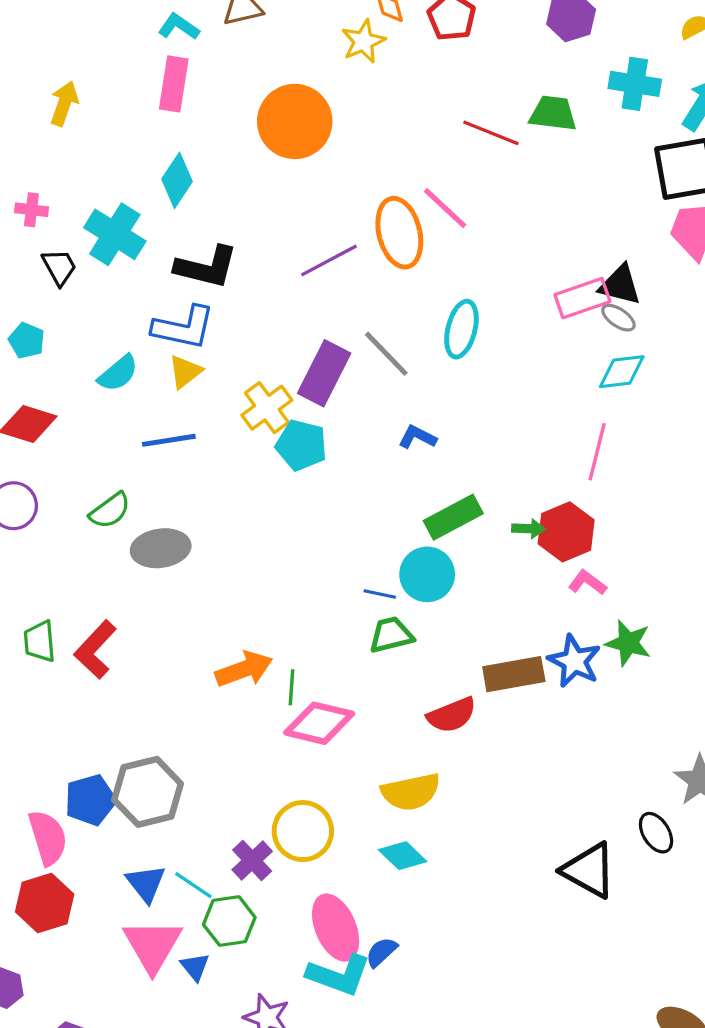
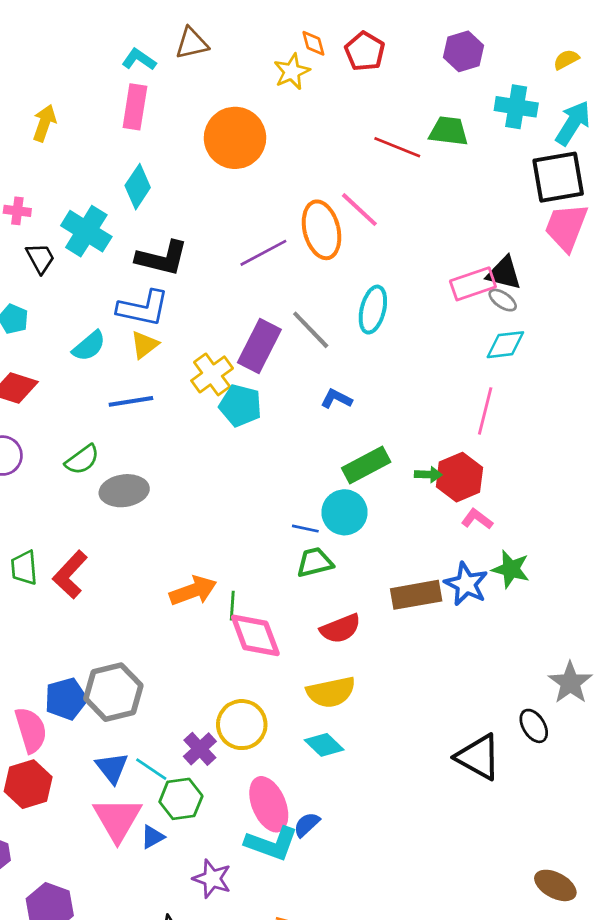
red semicircle: (452, 715) -> (340, 629), moved
pink diamond: (319, 723) -> (255, 635), turned 56
blue triangle: (195, 967) -> (153, 837), turned 40

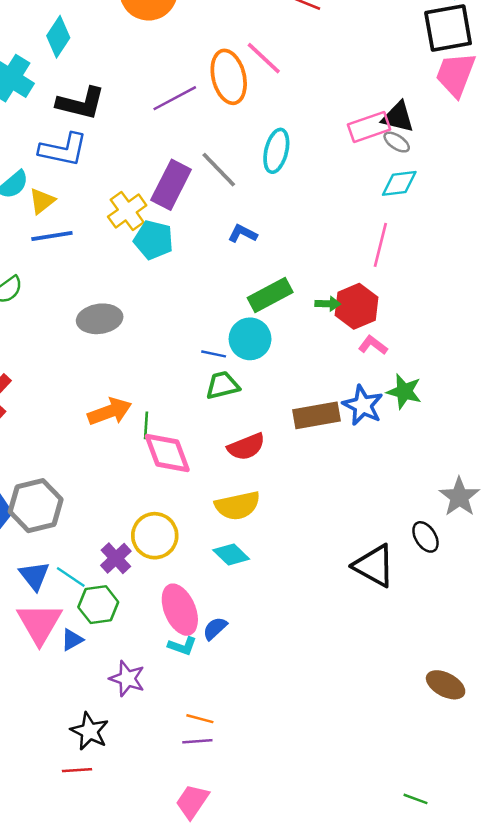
yellow triangle: (144, 345) -> (42, 201), moved
gray ellipse: (124, 491) -> (100, 319), moved
cyan L-shape: (272, 844) -> (182, 646), size x0.6

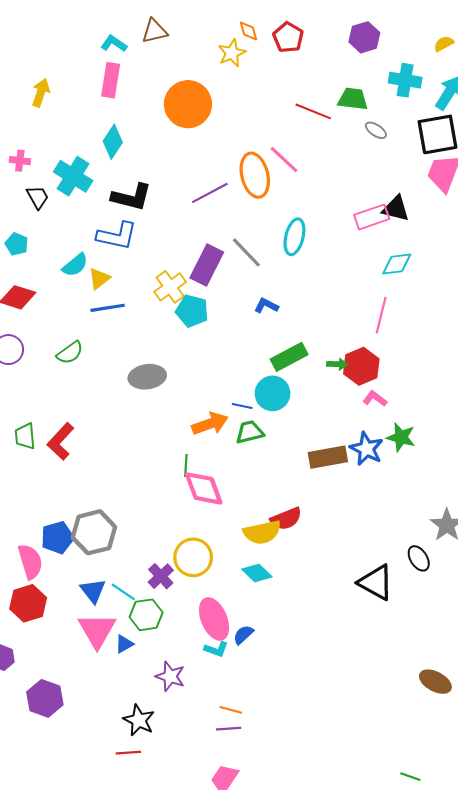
gray ellipse: (397, 142) -> (376, 130), moved
orange arrow: (110, 412) -> (210, 424), moved
red semicircle: (246, 447) -> (286, 519), moved

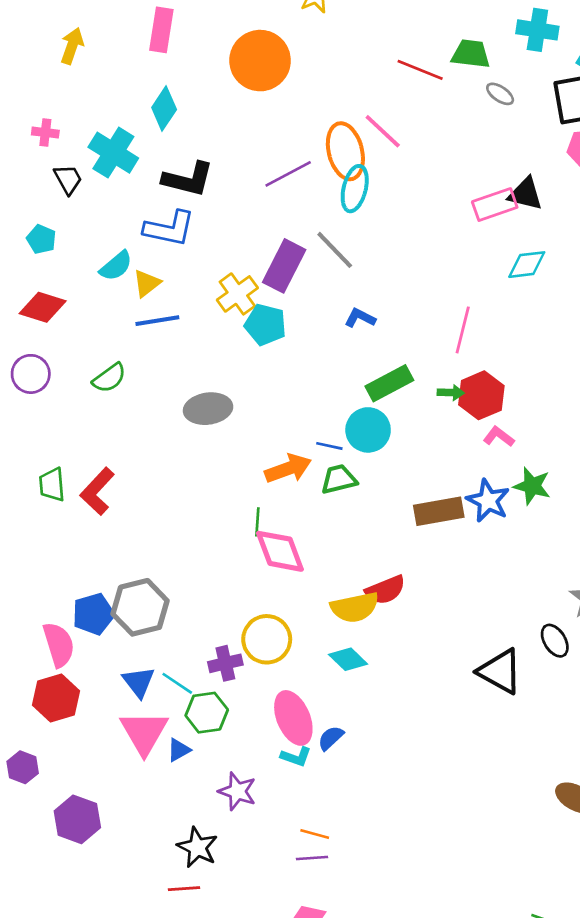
cyan ellipse: (294, 237) -> (355, 189), moved
pink line: (381, 315) -> (463, 330), moved
purple cross: (161, 576) -> (225, 663), turned 30

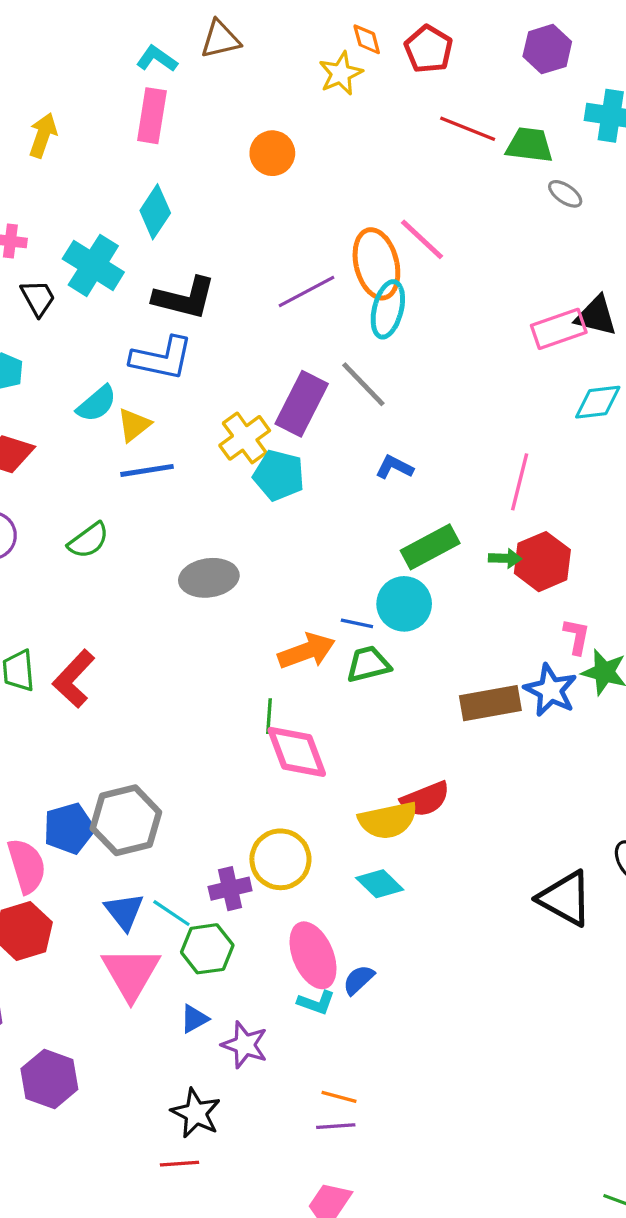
orange circle: (260, 61) -> (272, 153), size x0.6
red line: (420, 70) -> (468, 129), moved
pink L-shape: (499, 437) -> (577, 636), moved, turned 64
blue triangle: (179, 750) -> (194, 1019), moved

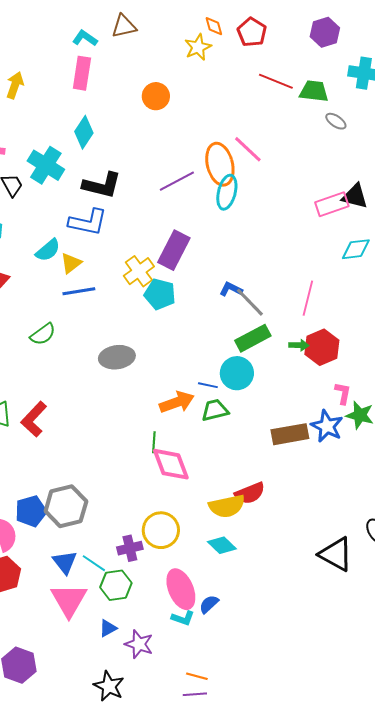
gray line: (363, 384) -> (250, 302), moved

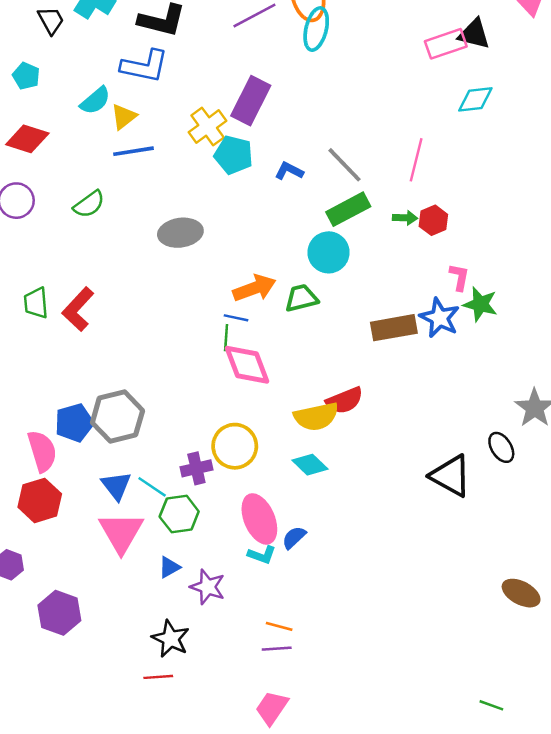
blue L-shape: (231, 289) -> (289, 171), moved
red hexagon: (322, 347) -> (433, 220), size x0.7
blue line: (208, 385) -> (236, 318), moved

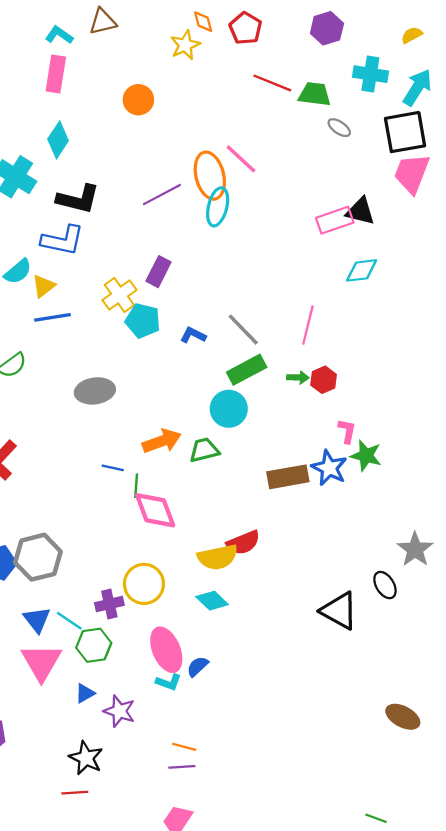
purple rectangle: (251, 101) -> (158, 272), size x0.7
blue line: (236, 318) -> (113, 468), moved

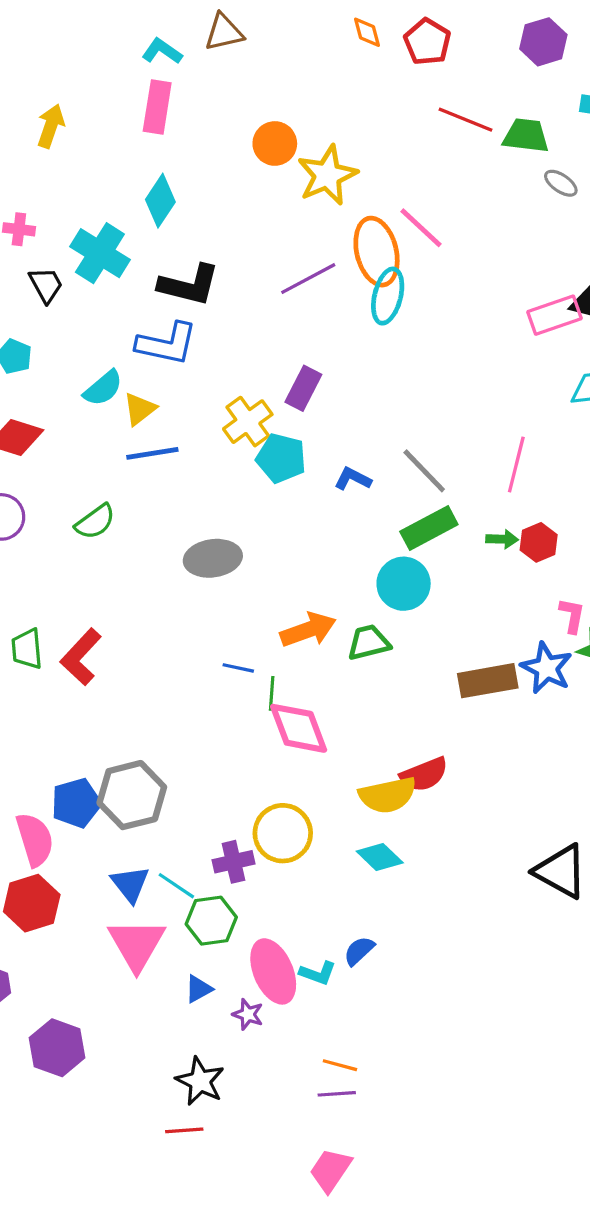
yellow star: (185, 45) -> (327, 175), moved, size x1.4
pink ellipse: (166, 650) -> (273, 971), moved
purple star: (119, 711) -> (248, 1014), size x0.7

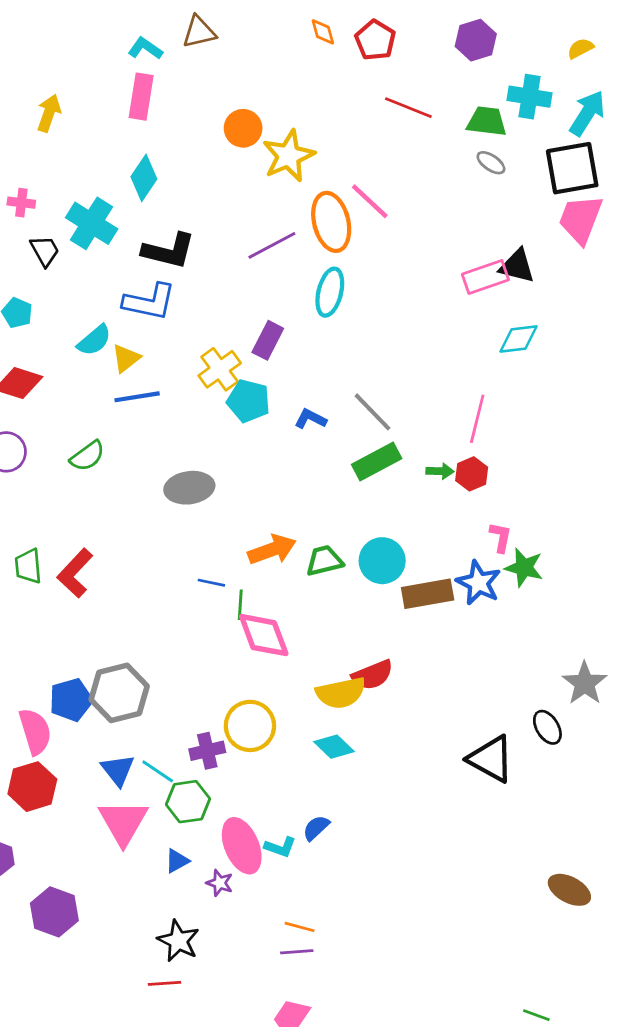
green trapezoid: (526, 136) -> (487, 121), moved
cyan ellipse: (388, 296) -> (330, 292), moved
pink line: (516, 465) -> (477, 419), moved
cyan circle: (404, 584) -> (382, 561), moved

